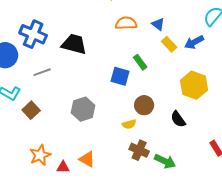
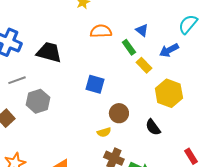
blue triangle: (158, 24) -> (142, 30), moved
yellow rectangle: (169, 44) -> (144, 65), moved
green rectangle: (140, 62) -> (129, 47), moved
gray hexagon: (83, 109) -> (38, 101), moved

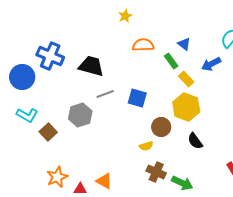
gray line: (17, 80) -> (105, 94), moved
yellow hexagon: (169, 93) -> (186, 107), moved

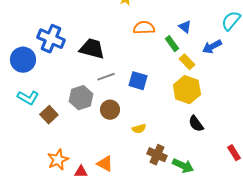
brown circle: (161, 127) -> (110, 110), moved
yellow semicircle: (146, 146) -> (139, 129), moved

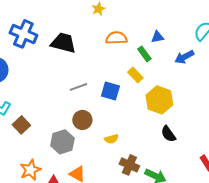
blue triangle: (185, 27) -> (157, 37), turned -48
blue cross: (51, 39) -> (23, 34), moved
black trapezoid: (92, 49) -> (63, 43), moved
yellow rectangle: (187, 62) -> (135, 75), moved
gray hexagon: (81, 98) -> (62, 142), moved

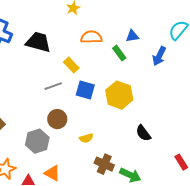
blue arrow: (184, 57) -> (159, 56), turned -36
yellow rectangle: (135, 75) -> (71, 65), moved
yellow hexagon: (159, 100) -> (119, 95), moved

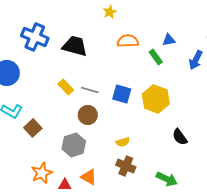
yellow rectangle: (71, 65) -> (66, 87), moved
gray line: (53, 86) -> (90, 90), turned 36
brown circle: (57, 119) -> (88, 115), moved
brown cross: (104, 164) -> (126, 166), moved

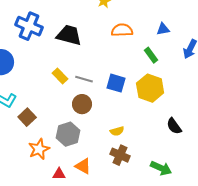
green rectangle: (156, 57) -> (151, 55), moved
orange star: (42, 173) -> (39, 149), moved

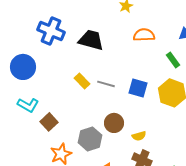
brown circle: (82, 104) -> (114, 123), moved

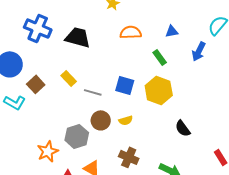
gray line: (106, 84) -> (93, 92), moved
brown square: (49, 122) -> (36, 84), moved
yellow semicircle: (139, 136) -> (126, 120), moved

